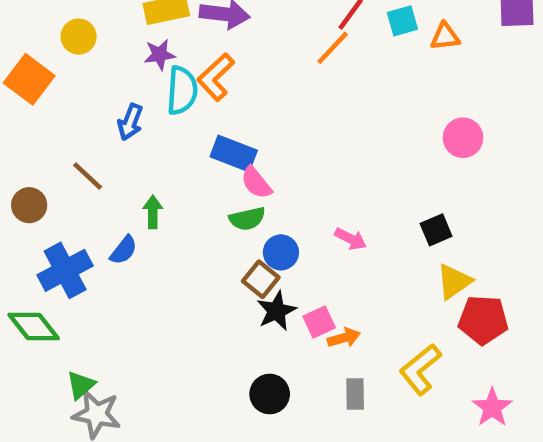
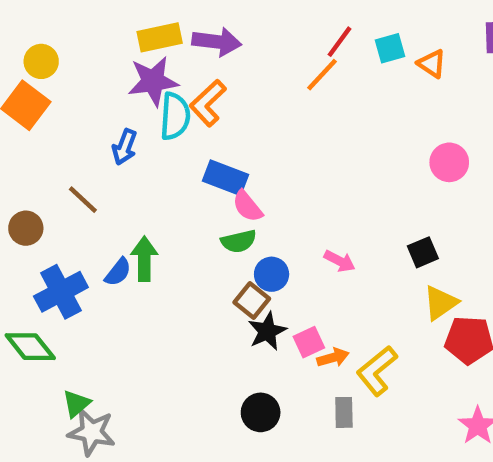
yellow circle: (79, 37) -> (41, 61), moved
orange triangle: (445, 37) -> (432, 64), turned 40
purple star: (160, 55) -> (153, 81), size x1.6
green arrow: (153, 212) -> (144, 259), moved, size x1.4
yellow L-shape: (420, 369) -> (377, 371), moved

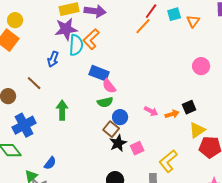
orange triangle: (432, 64) -> (193, 21), turned 32
blue semicircle: (118, 272) -> (50, 163), moved
orange arrow: (333, 358) -> (172, 114), moved

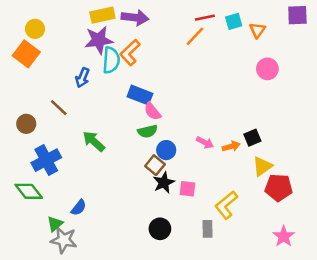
red line: (151, 11) -> (205, 18), turned 42
pink circle: (201, 66) -> (267, 69), moved
green arrow: (62, 110) -> (94, 141), turned -48
pink square: (137, 148) -> (187, 189), turned 32

